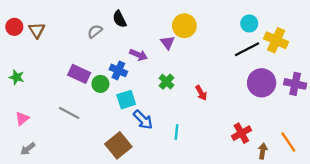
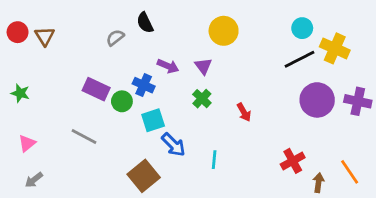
purple triangle: (168, 43) -> (203, 66), moved

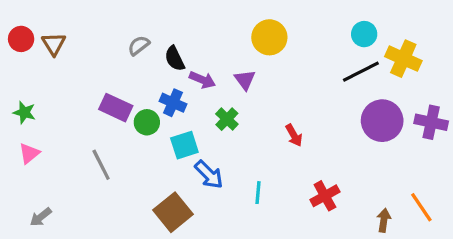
black semicircle: (145, 23) -> (175, 59), moved
green cross: (202, 99) -> (227, 119), moved
gray line: (84, 137) -> (101, 165), turned 35
pink triangle: (27, 143) -> (29, 153), moved
red cross: (293, 161) -> (325, 196), moved

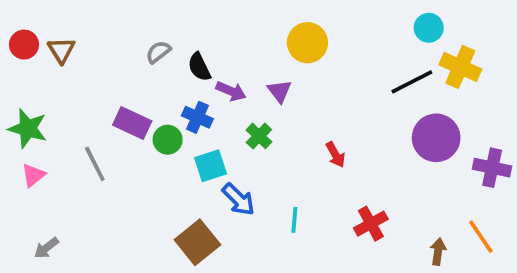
cyan circle: (364, 34) -> (429, 28), moved
green star: (24, 112) -> (28, 128), size x1.5
purple cross: (431, 122) -> (492, 168), moved
gray line: (101, 165) -> (95, 164), moved

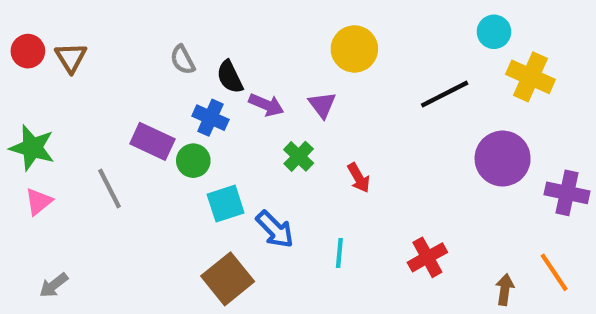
gray semicircle: (158, 52) -> (183, 60), turned -80
black line: (412, 82) -> (445, 94), moved
blue cross: (197, 117) -> (210, 118), moved
red arrow: (335, 155) -> (359, 178), moved
cyan square: (210, 166) -> (226, 204), moved

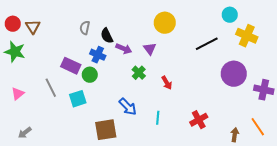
gray semicircle: (183, 60) -> (85, 28), turned 40
green star: (32, 148) -> (15, 52), moved
cyan square: (226, 204) -> (78, 99), moved
brown square: (228, 279) -> (106, 130), turned 30

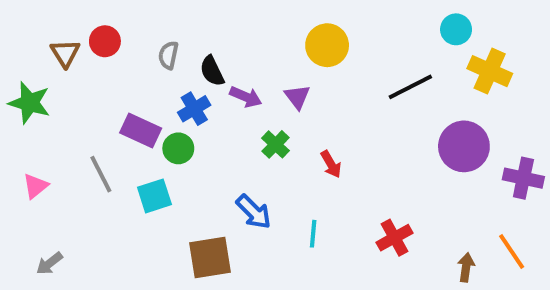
red circle: (13, 24) -> (105, 41), moved
blue cross: (98, 55) -> (194, 109), turned 35

